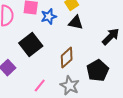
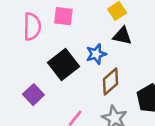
blue star: (49, 17) -> (96, 54), moved

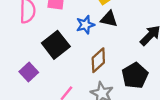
blue star: (96, 54) -> (85, 25), moved

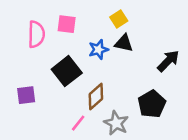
brown diamond: (98, 60) -> (96, 96), moved
purple square: (29, 72) -> (26, 95), moved, turned 36

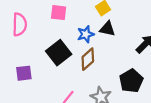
pink semicircle: (36, 34) -> (20, 24), moved
brown diamond: (96, 96) -> (88, 59), moved

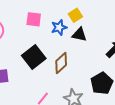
blue star: (86, 34) -> (59, 27), moved

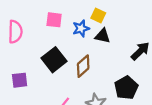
yellow square: (75, 15) -> (98, 16), turned -32

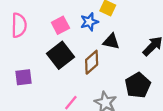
pink square: (54, 20) -> (60, 25), moved, turned -35
black triangle: (103, 36) -> (111, 41), moved

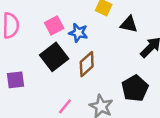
blue star: (89, 22) -> (78, 33), moved, turned 30
black triangle: (111, 41) -> (129, 24), moved

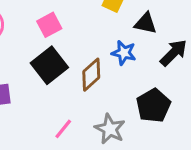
blue star: (78, 33) -> (124, 53), moved

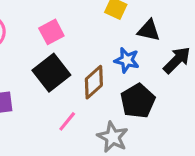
black pentagon: (153, 106) -> (138, 101), moved
pink line: (63, 129) -> (67, 121), moved

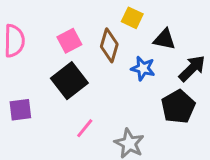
brown diamond: (94, 82) -> (109, 45), moved, turned -32
black pentagon: (138, 101) -> (178, 107), moved

